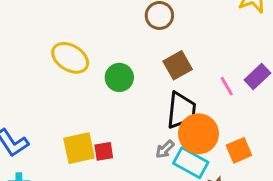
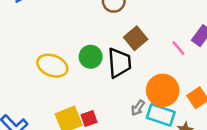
yellow ellipse: (70, 58) -> (52, 66), moved
black trapezoid: (181, 110) -> (119, 63), moved

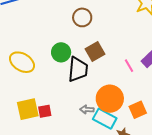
green circle: (91, 57) -> (61, 52), moved
gray arrow: (138, 108) -> (87, 109), turned 48

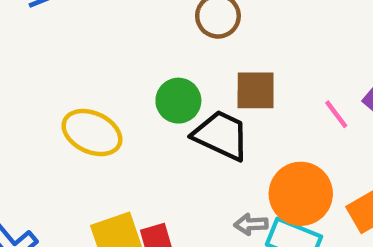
brown square: (95, 52) -> (256, 90), turned 36
black trapezoid: (78, 69) -> (221, 135), turned -64

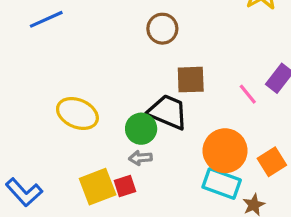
green circle: (178, 101) -> (141, 129), moved
gray arrow: (251, 224) -> (140, 158), moved

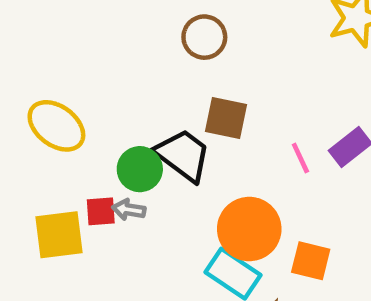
orange square: (272, 162) -> (311, 261), turned 32
red square: (125, 186) -> (101, 211), moved

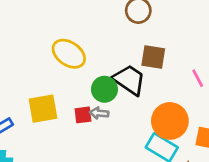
yellow ellipse: (56, 126) -> (69, 54), moved
yellow square: (59, 235) -> (43, 109), moved

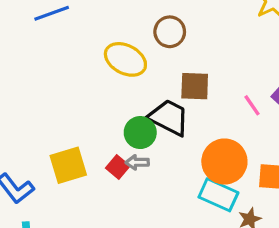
yellow ellipse: (69, 54) -> (125, 59), moved
red square: (83, 115) -> (118, 167), turned -36

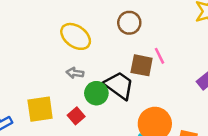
yellow ellipse: (125, 59) -> (76, 36), moved
pink line: (252, 105) -> (159, 56), moved
gray arrow: (137, 162) -> (75, 73), moved

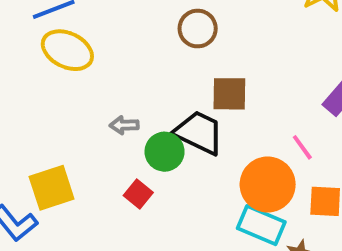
yellow ellipse: (76, 36) -> (67, 50), moved
pink line: (159, 56) -> (302, 147), moved
yellow square: (40, 109) -> (52, 188), moved

